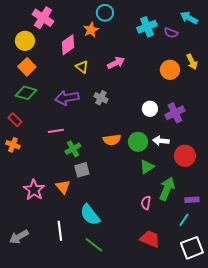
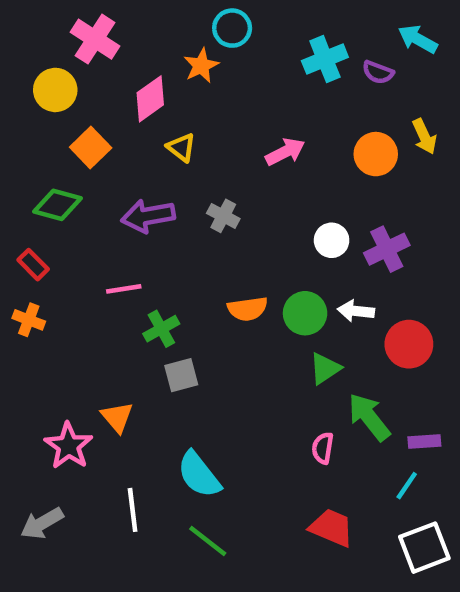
pink arrow: (116, 63) -> (285, 152), moved
orange square: (27, 67) -> (91, 147), moved
orange triangle: (63, 187) -> (117, 417), moved
green arrow: (167, 189) -> (369, 417), turned -60
pink star: (34, 190) -> (69, 446), moved

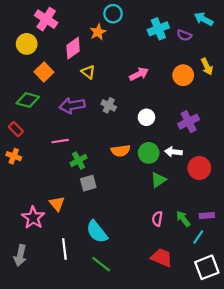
white circle: (332, 240) -> (146, 117), moved
green arrow: (369, 417) -> (183, 219), moved, size x0.7
gray arrow: (42, 523) -> (20, 255), turned -48

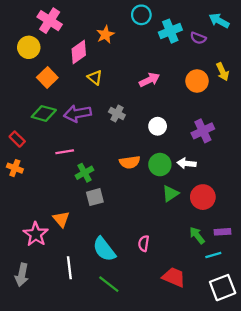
cyan circle: (113, 14) -> (141, 15), moved
green diamond: (28, 100) -> (44, 113), moved
red circle: (199, 168) -> (203, 197), moved
pink semicircle: (157, 219) -> (144, 243), moved
cyan line: (198, 237) -> (213, 255), turned 40

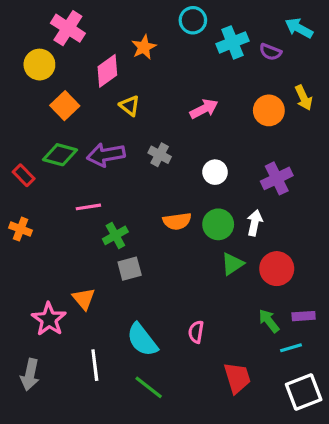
red rectangle: (17, 139) -> (24, 175), moved
white arrow: (187, 163) -> (255, 223), turned 96
red trapezoid: (174, 277) -> (237, 378), turned 50

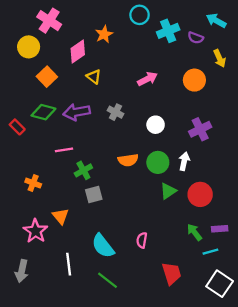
yellow arrow: (304, 98) -> (220, 58), moved
orange cross: (20, 229) -> (33, 183), moved
white square: (304, 392) -> (220, 284), turned -35

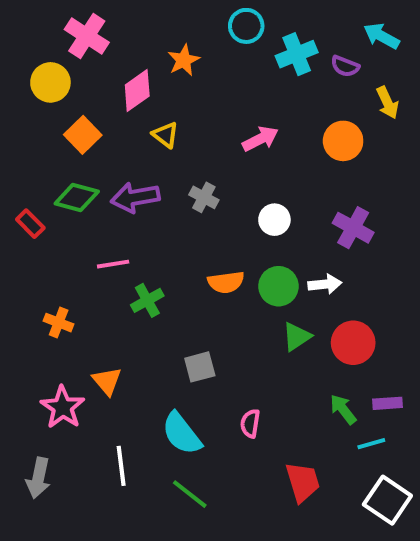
purple cross: (200, 129) -> (353, 228), turned -35
white arrow: (184, 161) -> (325, 284), turned 72
gray square: (94, 194) -> (200, 367), moved

